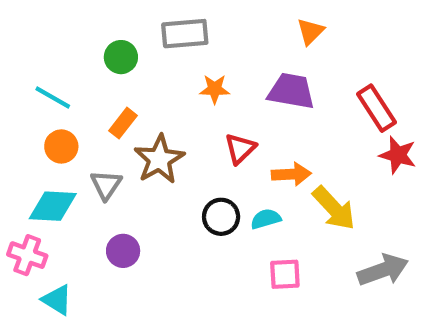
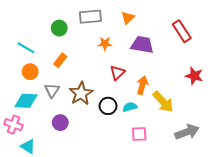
orange triangle: (310, 31) -> (128, 18), moved
red rectangle: (376, 108) -> (182, 31), moved
brown star: (159, 159) -> (81, 93), moved
orange arrow: (291, 174) -> (142, 85), turned -72

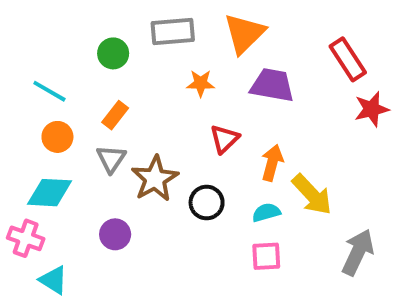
orange triangle: (128, 18) -> (244, 34), size x1.6
red star: (194, 76) -> (372, 109), moved, turned -30
gray triangle: (52, 90) -> (111, 159), moved
cyan semicircle: (130, 107) -> (266, 212), moved
gray arrow: (187, 132) -> (358, 252), turned -45

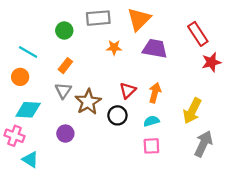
orange circle: (57, 137) -> (20, 77), moved
red triangle: (224, 139) -> (128, 91), moved
yellow arrow: (312, 195) -> (192, 111), moved, turned 70

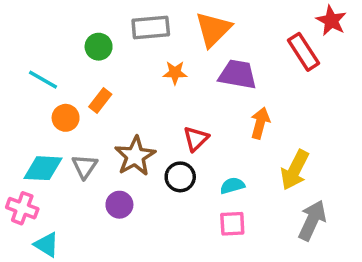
red star: (211, 62) -> (331, 21), moved, turned -30
orange circle: (20, 77) -> (66, 118), moved
gray triangle: (63, 91) -> (85, 166), moved
orange arrow: (155, 93) -> (260, 123), moved
purple circle: (65, 134) -> (119, 205), moved

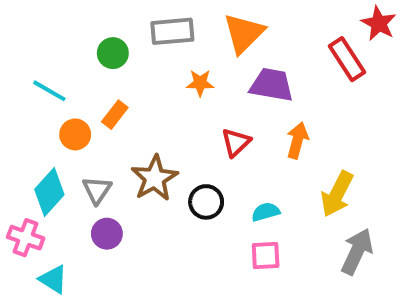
red triangle: (196, 139) -> (236, 142), moved
cyan diamond: (43, 168) -> (49, 192), turned -51
purple circle: (119, 205) -> (107, 234), moved

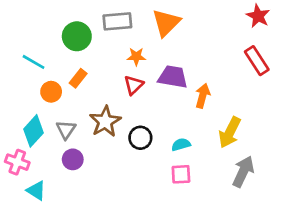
green circle: (113, 53) -> (77, 36), size x1.4
red rectangle: (347, 59) -> (257, 61), moved
purple trapezoid: (272, 85) -> (173, 77), moved
red triangle: (236, 142) -> (134, 85), moved

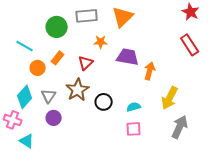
red triangle: (134, 85) -> (86, 63), moved

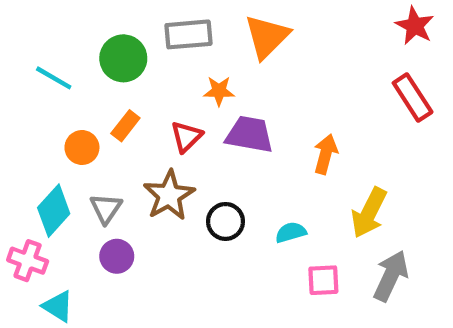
cyan line: (25, 46) -> (54, 78), moved
purple trapezoid: (128, 57) -> (249, 134), moved
pink square: (134, 129) -> (323, 280), moved

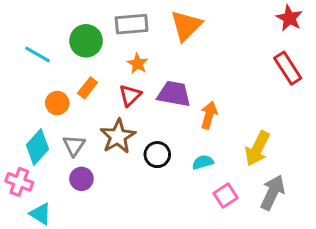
orange star: (219, 91) -> (138, 64), moved, turned 30
orange arrow: (326, 154) -> (209, 115), moved
pink square: (323, 280) -> (226, 196), turned -30

